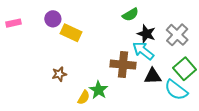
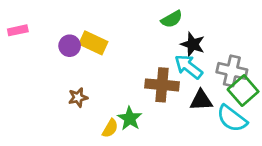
purple circle: (53, 19) -> (70, 46), moved
gray cross: (177, 35) -> (232, 71), moved, turned -30

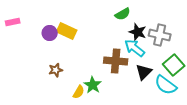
gray cross: (232, 71) -> (160, 35), moved
black triangle: (201, 100) -> (144, 72), turned -42

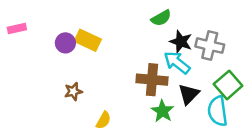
green star: (93, 85) -> (163, 111), moved
cyan semicircle: (166, 85) -> (218, 111), turned 45

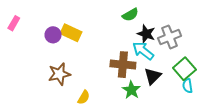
pink rectangle: (17, 28) -> (14, 23), turned -48
gray cross: (210, 46) -> (170, 37), turned -35
brown star: (73, 91) -> (59, 74), size x1.5
cyan semicircle: (218, 111) -> (188, 86), moved, size x0.6

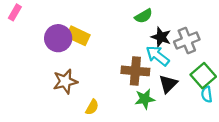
pink rectangle: (14, 23) -> (15, 12), moved
purple circle: (53, 35) -> (58, 38), size x1.5
green star: (131, 90) -> (145, 99), turned 30

